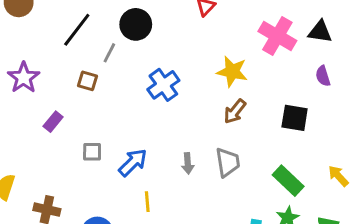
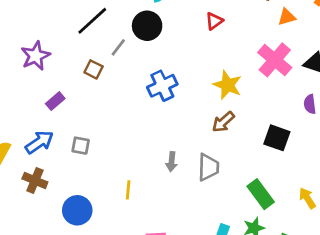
gray square: (92, 152) -> (81, 146), moved
blue arrow: (133, 162) -> (39, 142), moved

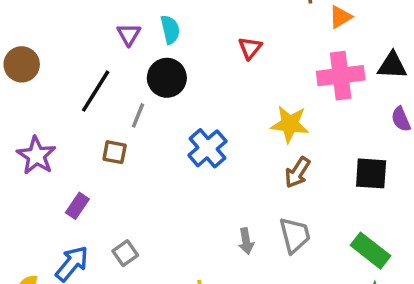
pink cross: (275, 60) -> (341, 76), turned -32
gray square: (81, 146) -> (125, 253), turned -30

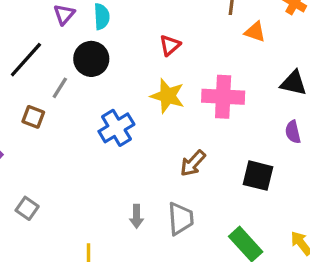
orange triangle: (340, 17) -> (255, 32), turned 40
pink cross: (341, 76) -> (223, 97), moved
yellow star: (290, 124) -> (168, 96), moved
gray square: (125, 253) -> (27, 208), turned -30

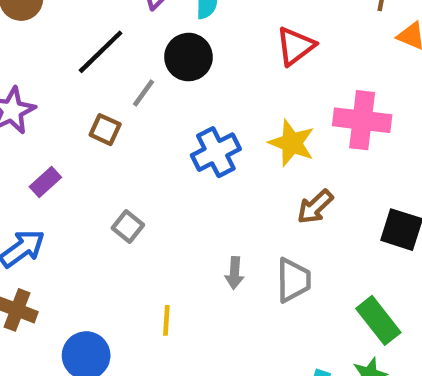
red triangle: (170, 45) -> (295, 46), size x1.4
yellow star: (168, 96) -> (292, 143), moved
gray square: (27, 208) -> (128, 226), moved

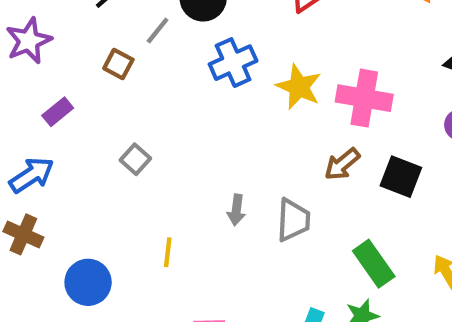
pink cross: (362, 120) -> (364, 98), moved
blue cross: (216, 152) -> (233, 63), moved
brown arrow: (315, 207) -> (342, 164), moved

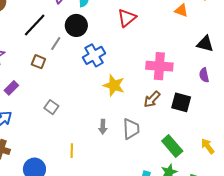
yellow star: (299, 87) -> (114, 85), moved

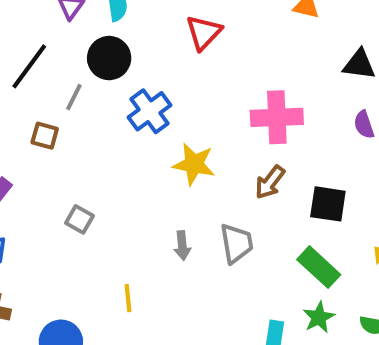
black square: (181, 102) -> (328, 204), moved

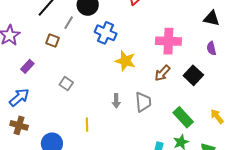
blue cross: (150, 111) -> (106, 33), turned -35
black square: (328, 204) -> (193, 75), moved, turned 30

